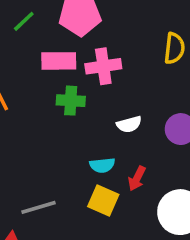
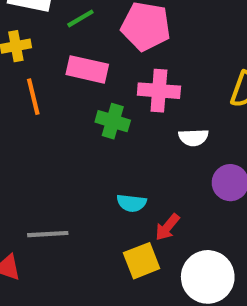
pink rectangle: (59, 61) -> (87, 69), moved
white semicircle: (129, 124) -> (193, 137), moved
yellow square: (103, 200) -> (142, 261), moved, turned 32

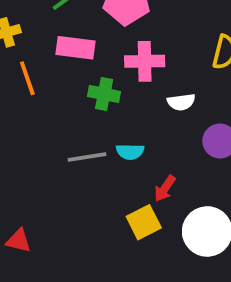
cyan semicircle: (132, 203) -> (130, 152), moved
gray line: (48, 234) -> (87, 157), moved

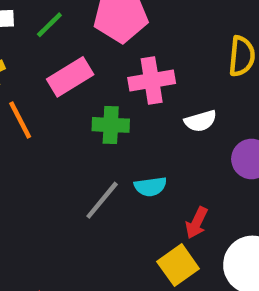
pink rectangle: (76, 48) -> (70, 77), turned -30
gray line: (87, 157) -> (102, 200), turned -33

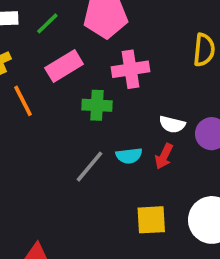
white semicircle: (201, 121) -> (172, 124), moved, turned 30
red arrow: (197, 223) -> (164, 156), moved
yellow square: (178, 265) -> (151, 220), turned 32

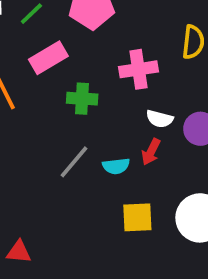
pink cross: (130, 69) -> (138, 69), moved
cyan semicircle: (129, 156) -> (116, 166), moved

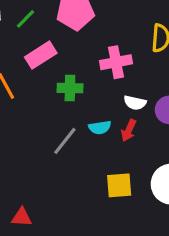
cyan semicircle: (116, 166) -> (100, 127), moved

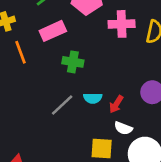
pink cross: (116, 62) -> (122, 24), moved
white semicircle: (135, 103) -> (123, 128), moved

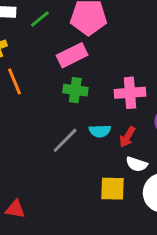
pink cross: (122, 24) -> (130, 93), moved
pink rectangle: (53, 31) -> (72, 55), moved

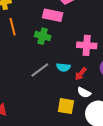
pink rectangle: (72, 55) -> (53, 15), turned 30
green cross: (75, 90) -> (43, 36), moved

